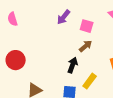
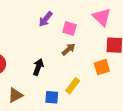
black arrow: (73, 65) -> (38, 67), moved

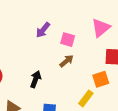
pink triangle: (102, 17) -> (101, 28), turned 36
yellow rectangle: (73, 86) -> (86, 98), moved

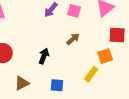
pink square: (68, 40) -> (74, 11), moved

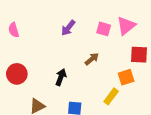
pink square: (74, 11) -> (104, 29), moved

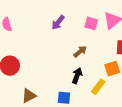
black arrow: (61, 77) -> (77, 76), moved

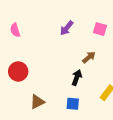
black arrow: (77, 76) -> (77, 78), moved

